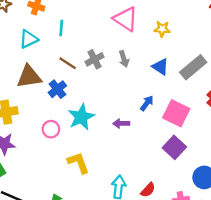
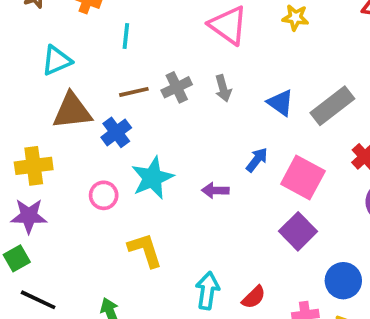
yellow star: (162, 29) -> (295, 18), moved
cyan triangle: (29, 39) -> (57, 60), moved
brown line: (68, 63) -> (134, 92), turned -48

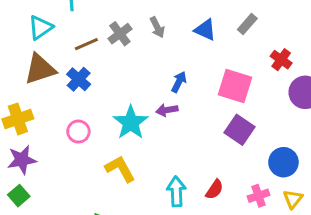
cyan triangle: (57, 60) -> (40, 27), moved
gray rectangle: (332, 106) -> (247, 24), size x0.6
blue arrow: (257, 160) -> (179, 82), moved
cyan star: (152, 178) -> (131, 123), moved

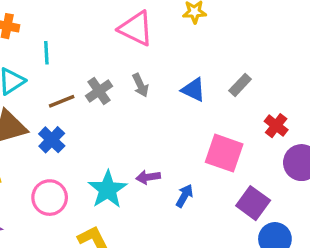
blue arrow: (179, 82) -> (184, 196), moved
purple square: (239, 130) -> (253, 203), moved
pink circle: (78, 132) -> (50, 198), size x1.4

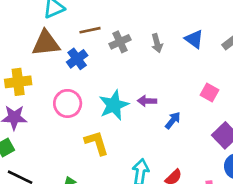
gray arrow: (140, 85) -> (157, 43), moved
gray cross: (99, 91) -> (120, 42), moved
pink square: (224, 153) -> (209, 93), size x0.6

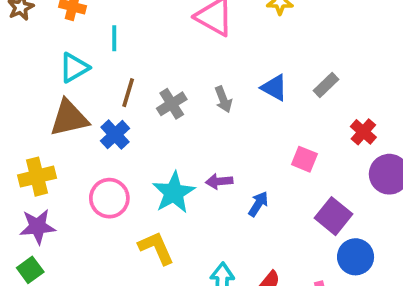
brown line: (90, 30) -> (128, 93), turned -54

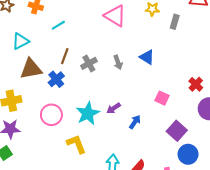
cyan line: (114, 38) -> (58, 25), turned 56
cyan triangle: (74, 68) -> (20, 41), moved
gray rectangle: (326, 85) -> (175, 22), moved, turned -32
purple arrow: (219, 181) -> (114, 108), turned -32

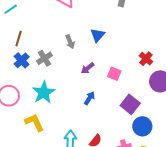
blue triangle: (147, 57) -> (98, 35), turned 42
gray cross: (89, 63) -> (44, 58), moved
blue cross: (56, 79) -> (22, 60), moved
purple arrow: (114, 108) -> (88, 68), moved

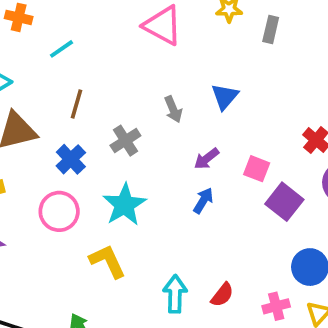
blue cross: (22, 60) -> (71, 159), moved
blue arrow: (89, 98) -> (203, 201), moved
purple square: (130, 104) -> (284, 202), moved

